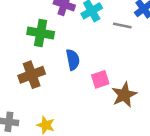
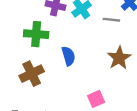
pink square: (100, 79) -> (96, 99), moved
brown star: (124, 95) -> (119, 58), moved

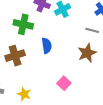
gray line: (111, 20) -> (92, 30), moved
pink square: (96, 99) -> (64, 83), turned -32

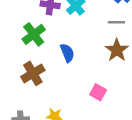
green cross: (23, 24) -> (34, 34), turned -36

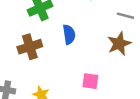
pink square: (98, 92) -> (90, 81), turned -35

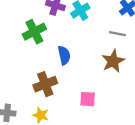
brown cross: (30, 47) -> (45, 84), moved

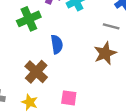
brown cross: (45, 84) -> (36, 72), turned -30
pink square: (88, 99) -> (69, 98), moved

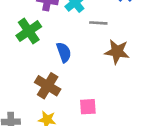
gray line: (111, 26) -> (98, 23), moved
brown star: (105, 53) -> (117, 52), turned -30

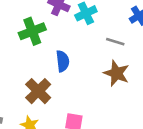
gray line: (98, 23) -> (115, 42), moved

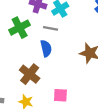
gray line: (115, 42) -> (50, 28), moved

